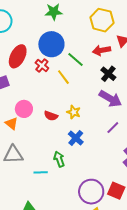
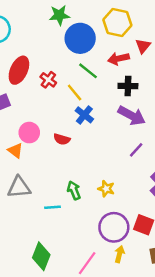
blue circle: (51, 44) -> (80, 38), moved
black cross: (108, 74) -> (128, 86), turned -35
yellow star: (74, 112) -> (106, 189), moved
blue cross: (76, 138) -> (84, 115), moved

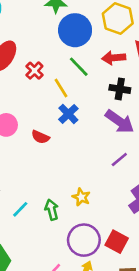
green arrow: (74, 190) -> (52, 210), moved
cyan line: (53, 207) -> (20, 209), turned -49

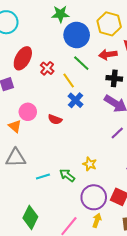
cyan line: (20, 209) -> (43, 177), turned 32
green arrow: (52, 210) -> (67, 175), turned -35

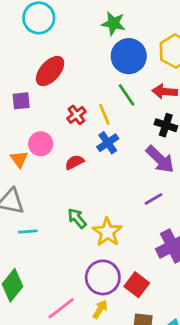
red cross: (47, 68) -> (76, 115), moved
red semicircle: (55, 119) -> (74, 162), turned 120
yellow star: (90, 164) -> (107, 232), size x1.5
green arrow: (67, 175) -> (77, 218), moved
cyan line: (43, 177) -> (28, 231), moved

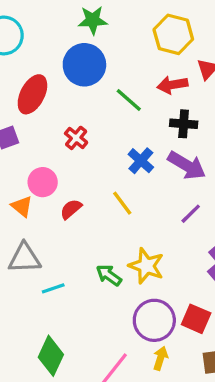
blue circle: (129, 56) -> (84, 65), moved
yellow line: (104, 114) -> (122, 203), moved
blue cross: (108, 143) -> (141, 161), moved
red semicircle: (74, 162) -> (71, 209), moved
green arrow: (77, 218) -> (109, 275), moved

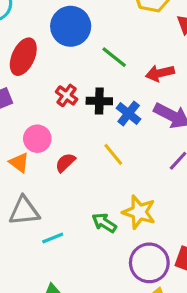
red arrow: (172, 85) -> (160, 73), moved
black cross: (184, 124) -> (99, 101), moved

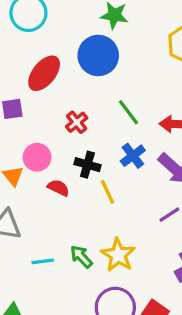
green line: (114, 57) -> (129, 112), moved
black cross: (99, 101) -> (87, 165), moved
red semicircle: (65, 163) -> (58, 188), turned 55
cyan line: (53, 238) -> (43, 261), moved

